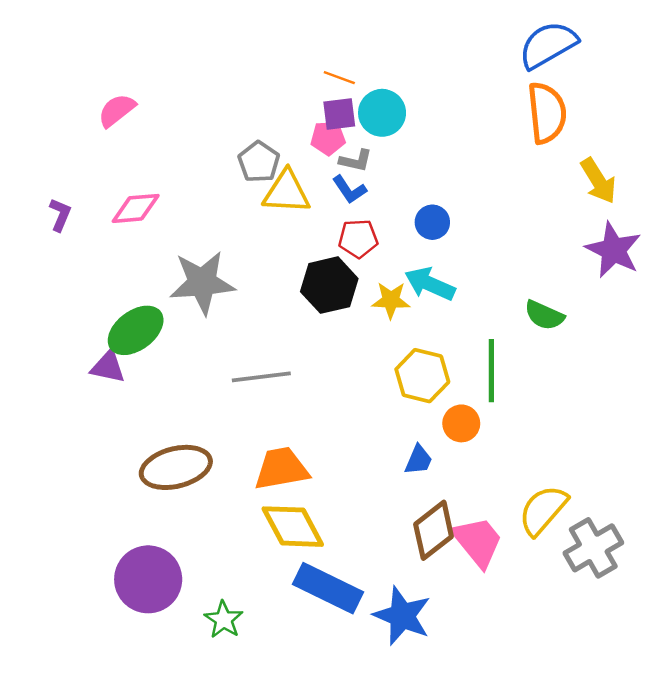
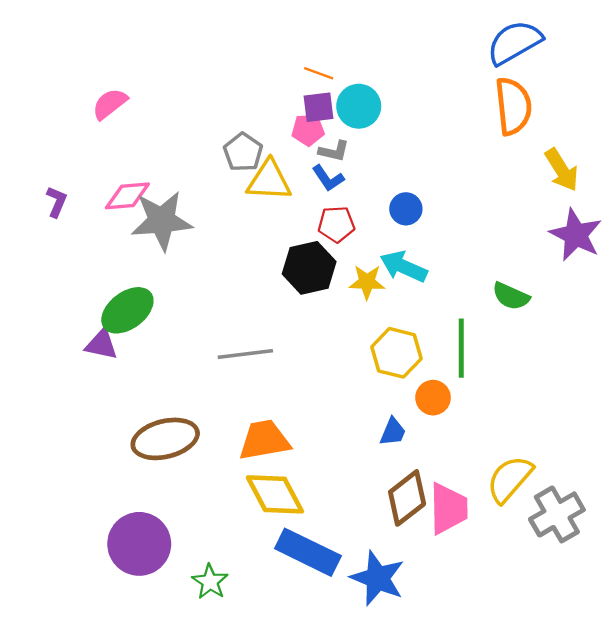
gray star: (202, 283) -> (162, 221), moved
pink trapezoid: (478, 542) -> (448, 509), turned 38

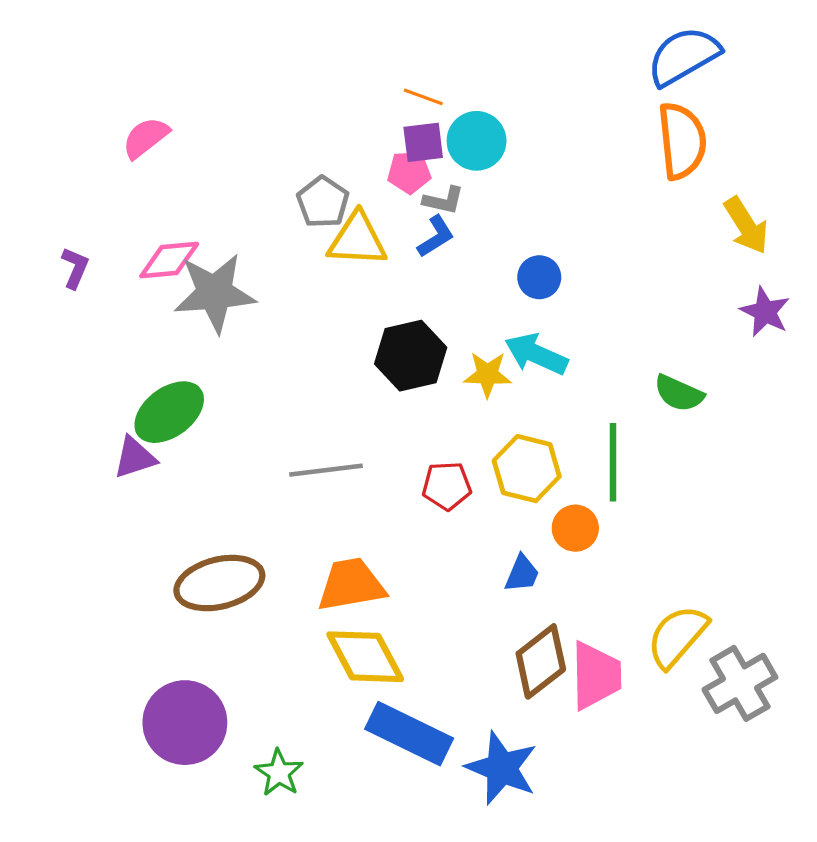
blue L-shape: (328, 178) -> (436, 236), turned -88
red pentagon: (336, 224) -> (447, 486), moved
purple star: (576, 235) -> (765, 312), size x0.7
purple triangle: (101, 345) -> (135, 458), turned -30

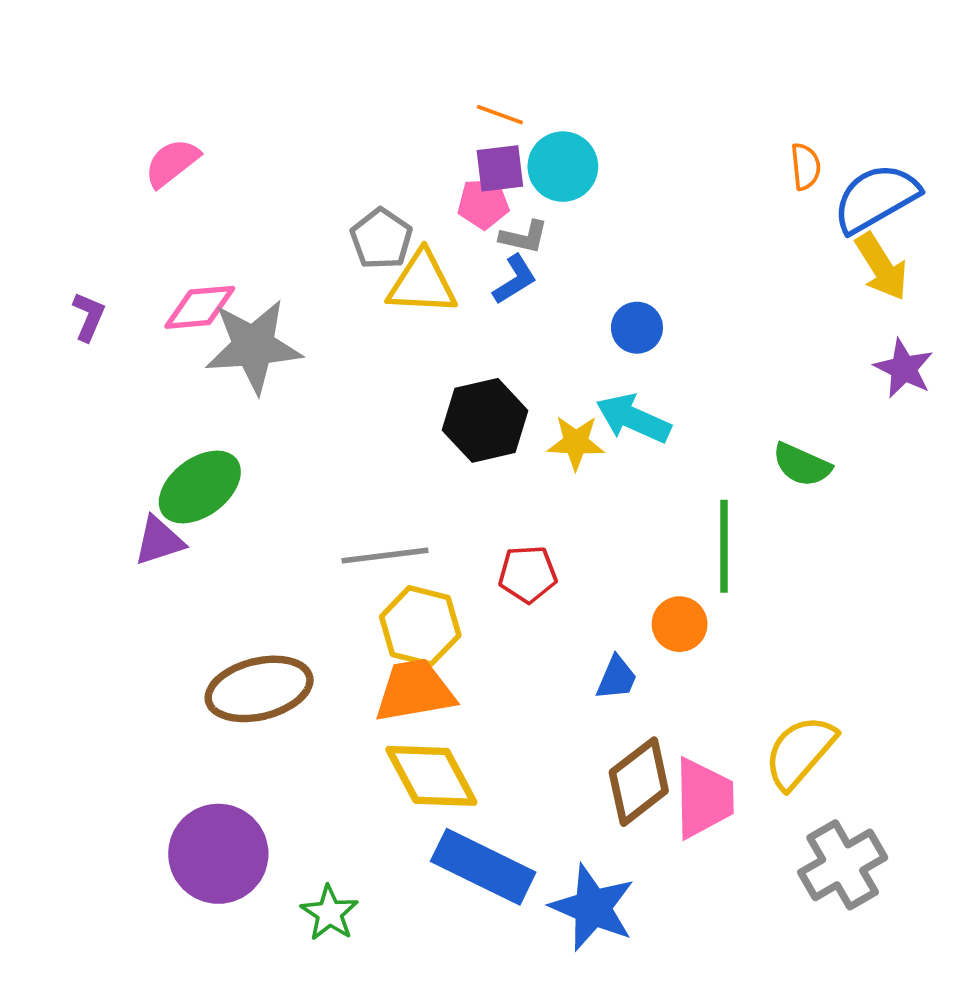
blue semicircle: (684, 56) -> (876, 198), moved
orange semicircle: (682, 141) -> (806, 167), size x0.5
yellow hexagon: (527, 469) -> (420, 626), moved
gray cross: (740, 683) -> (843, 865), moved

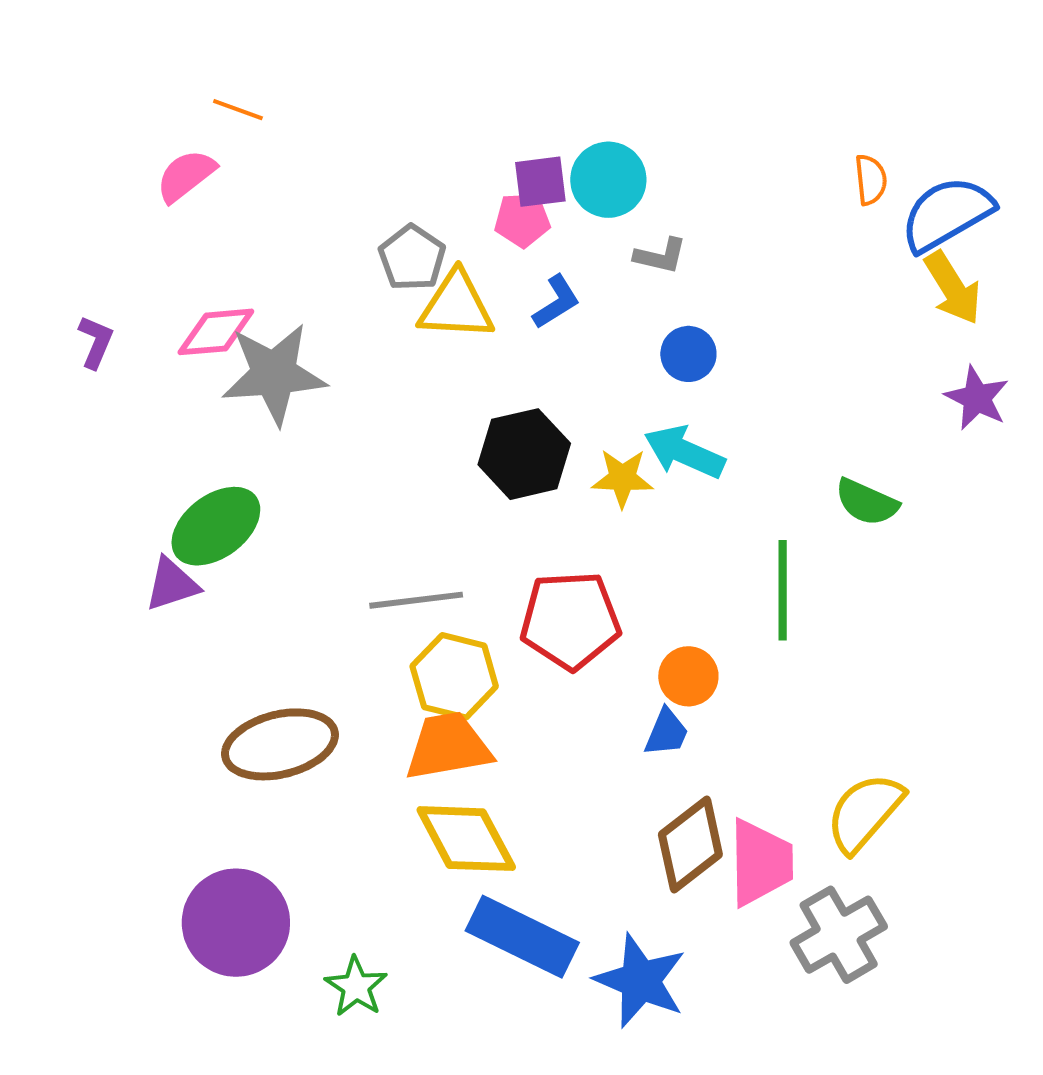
orange line: (500, 115) -> (238, 110), moved
gray L-shape: (524, 237) -> (660, 256), moved
red pentagon: (528, 574) -> (570, 620), size x1.6
orange circle: (680, 624) -> (688, 676), moved
gray cross: (843, 865) -> (839, 935), moved

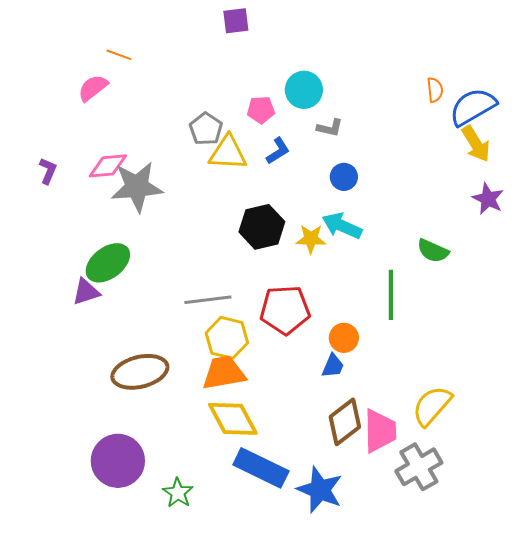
purple square: (540, 182) -> (236, 21), moved

